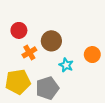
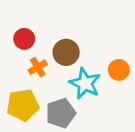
cyan star: (66, 65) -> (85, 83), size x1.6

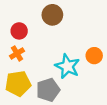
brown circle: (66, 52) -> (52, 15), moved
orange cross: (38, 67) -> (17, 53), moved

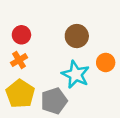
brown circle: (52, 15) -> (77, 36), moved
yellow pentagon: (18, 83) -> (20, 94), turned -30

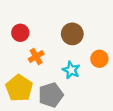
orange cross: (19, 60) -> (36, 57), moved
cyan star: (76, 75) -> (71, 70), size x0.7

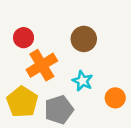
orange cross: (36, 57) -> (42, 65), size x1.6
orange circle: (99, 59) -> (115, 98), moved

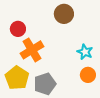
brown circle: (84, 39) -> (64, 14), moved
cyan star: (82, 81) -> (85, 52), moved

